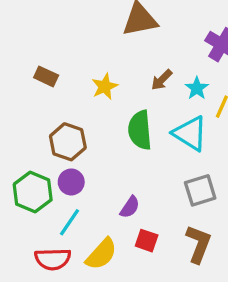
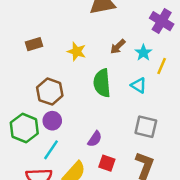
brown rectangle: (46, 76) -> (34, 44), turned -42
yellow star: (105, 87) -> (77, 51), turned -30
cyan triangle: (190, 133) -> (139, 85), size x0.6
gray square: (200, 190) -> (146, 127), turned 30

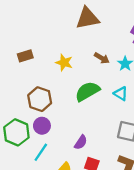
brown arrow: (118, 47) -> (102, 58), turned -104
green semicircle: (102, 83) -> (87, 91), turned 65

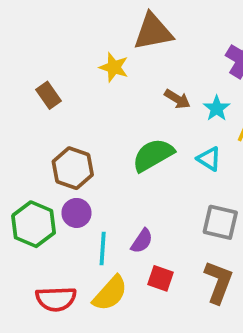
brown rectangle: (25, 56) -> (48, 95), turned 72
yellow star: (64, 63) -> (114, 67), moved
cyan line: (41, 152) -> (103, 248), moved, turned -30

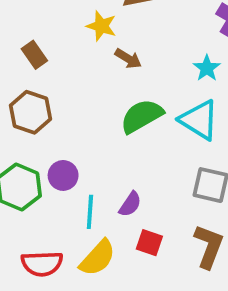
brown arrow: (177, 99) -> (128, 59), moved
cyan triangle: (209, 159) -> (199, 120), size x1.6
brown hexagon: (73, 168) -> (30, 112), moved

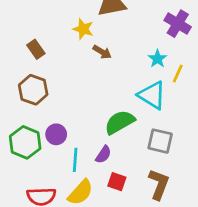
green semicircle: (142, 116) -> (120, 122), moved

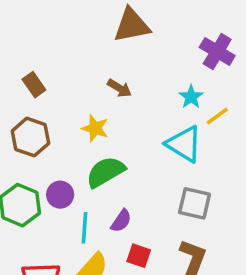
yellow star: (83, 29) -> (95, 128), moved
yellow line: (178, 74) -> (217, 116), turned 30
green semicircle: (120, 122) -> (105, 172), moved

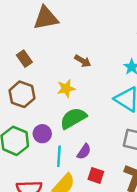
brown triangle: (132, 25) -> (46, 18), moved
yellow star: (95, 128) -> (66, 88), turned -30

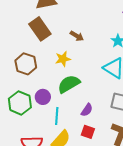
brown rectangle: (24, 59) -> (40, 29), moved, size x1.6
purple semicircle: (84, 152) -> (87, 110), moved

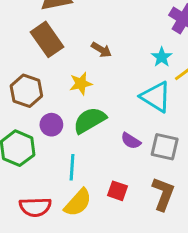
purple circle: (43, 97) -> (51, 125), moved
purple semicircle: (87, 110) -> (131, 141), moved, turned 88

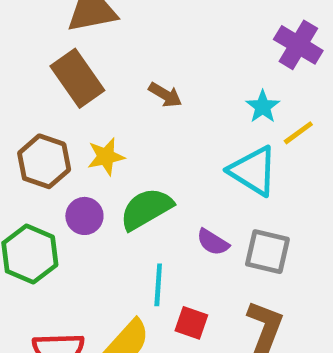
yellow star: (81, 84) -> (106, 157), moved
cyan line: (72, 167) -> (158, 285), moved

